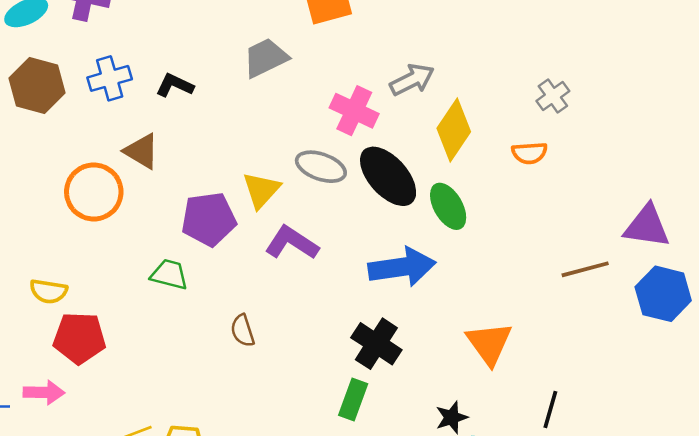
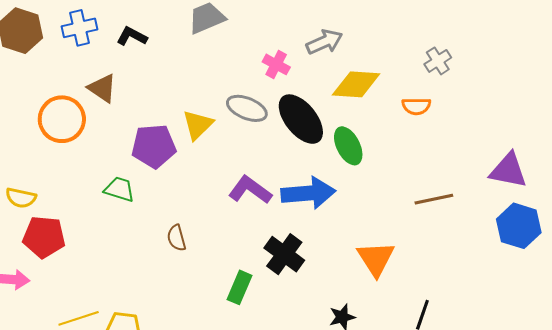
pink cross: (354, 111) -> (276, 64), size x0.7
yellow diamond: (454, 130) -> (356, 84), turned 57
purple L-shape: (292, 243) -> (250, 190), moved
brown line: (585, 269) -> (434, 199), moved
green rectangle: (353, 399) -> (239, 287), moved

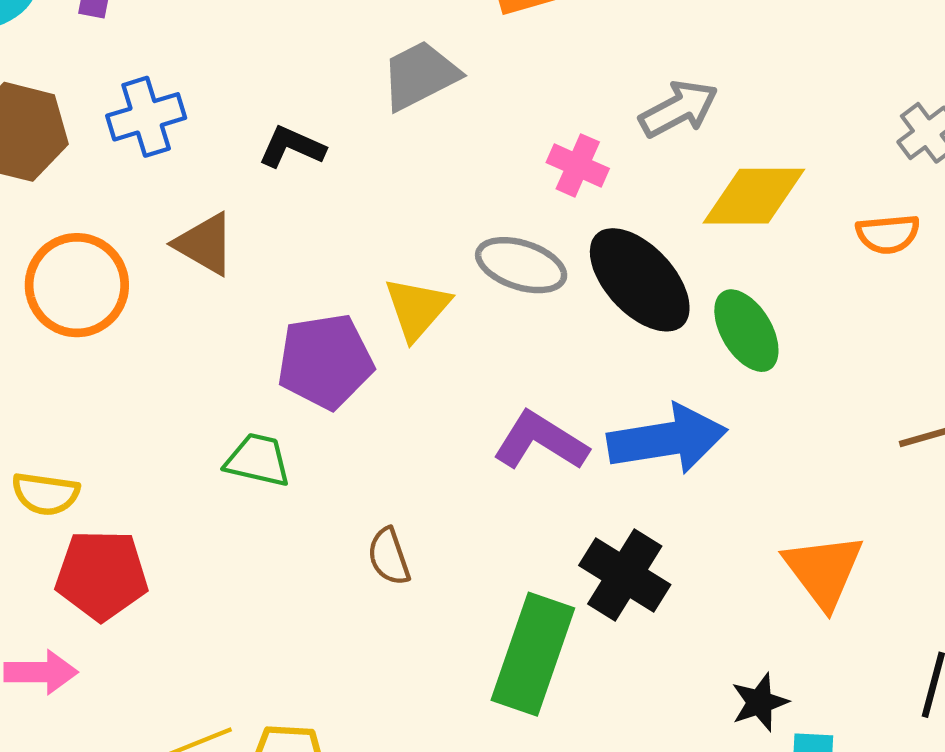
black L-shape: (132, 36) -> (292, 147), moved
orange circle: (62, 119) -> (77, 285), moved
green rectangle: (239, 287) -> (533, 654), size x1.6

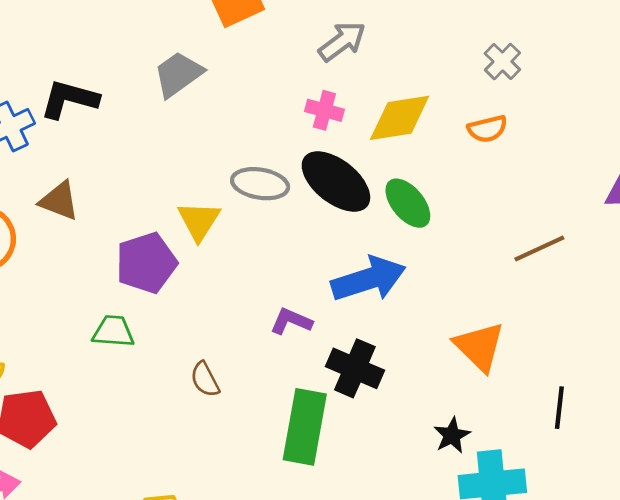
gray arrow: (679, 109) -> (342, 41), moved
black L-shape: (292, 147) -> (69, 99), moved, size x1.4
pink cross: (578, 165) -> (324, 110), moved
purple L-shape: (541, 441) -> (291, 321), moved, size x0.7

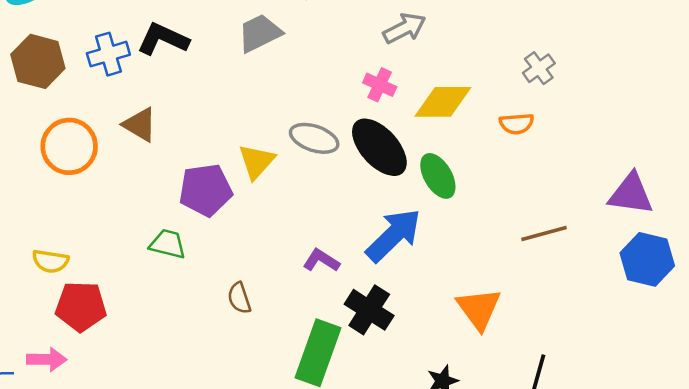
blue arrow: (369, 279) -> (393, 235), turned -36

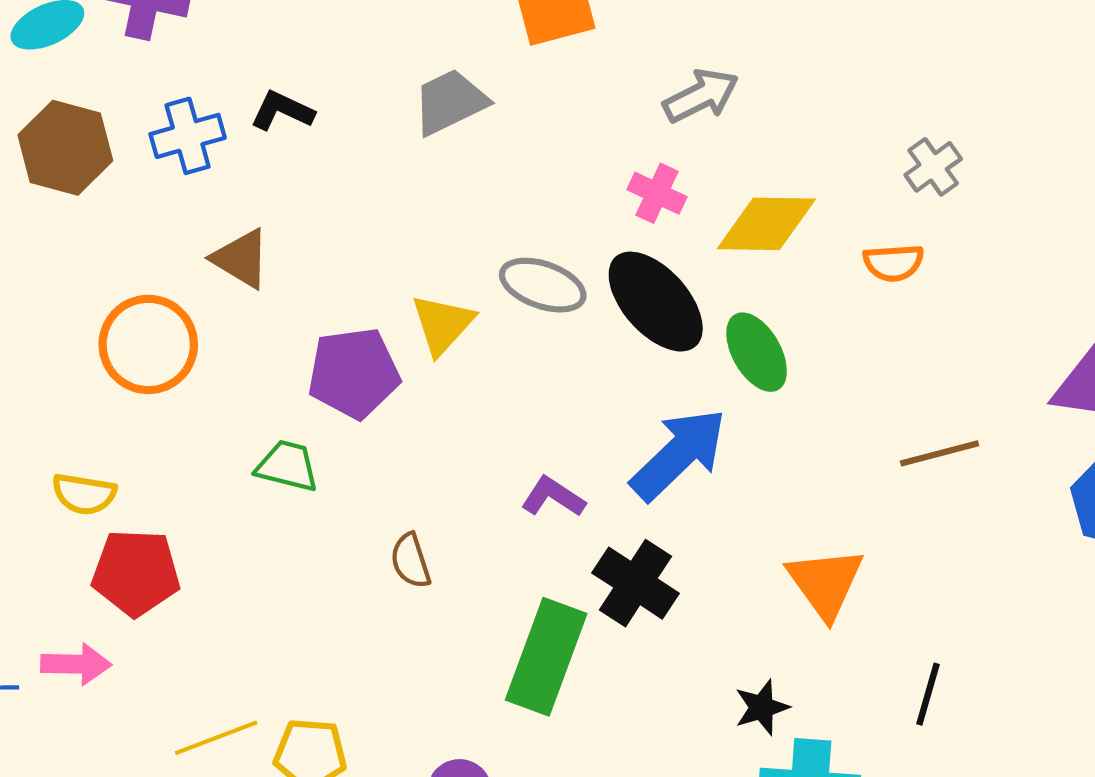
black L-shape: (163, 39) -> (282, 111), size x0.7
orange circle: (69, 146) -> (148, 344), moved

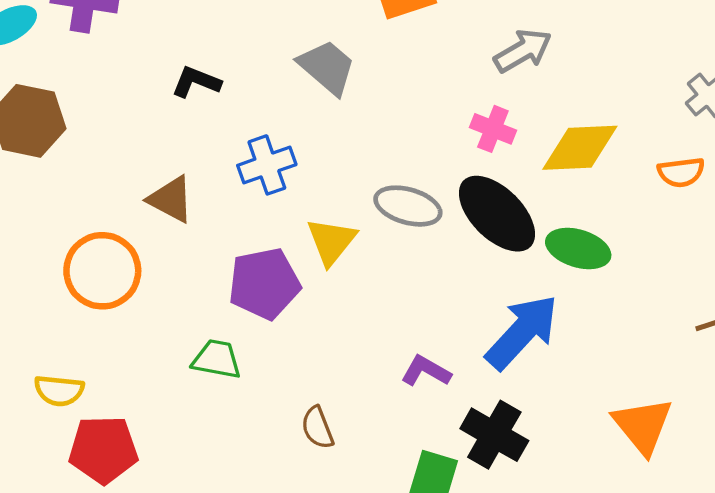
gray trapezoid: (450, 102) -> (327, 67), turned 70
blue cross: (188, 136) -> (267, 165), moved
green ellipse: (757, 352) -> (578, 248), turned -40

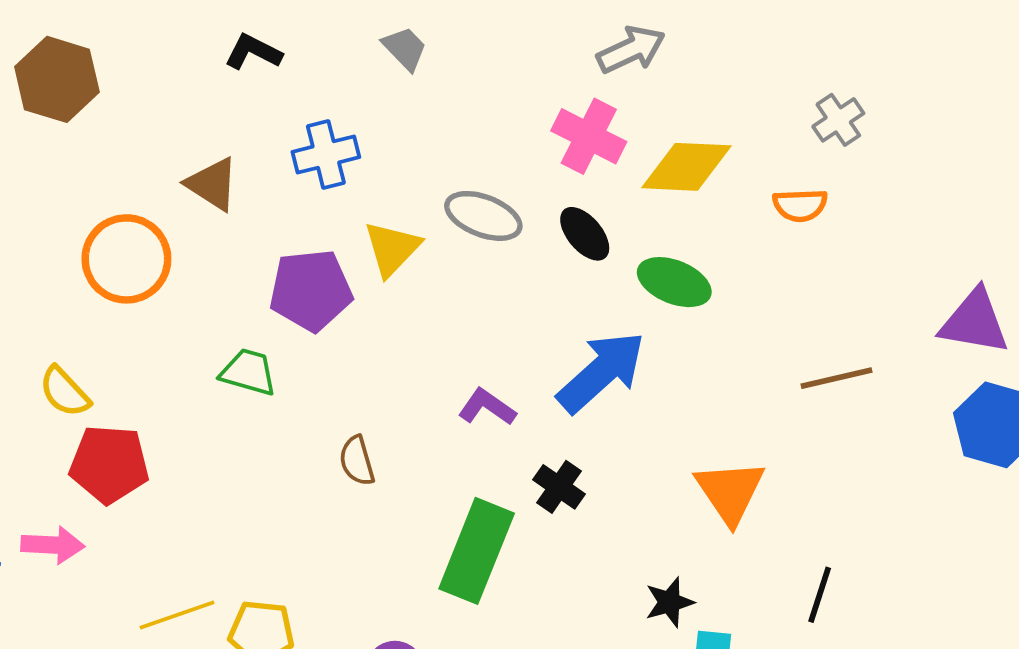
gray trapezoid: (327, 67) -> (405, 48), size x0.7
pink cross: (493, 129) -> (589, 136), size x1.4
black ellipse: (497, 214) -> (585, 234), size x0.6
yellow semicircle: (59, 391) -> (65, 392), turned 36
black cross: (494, 435) -> (559, 487), size x0.7

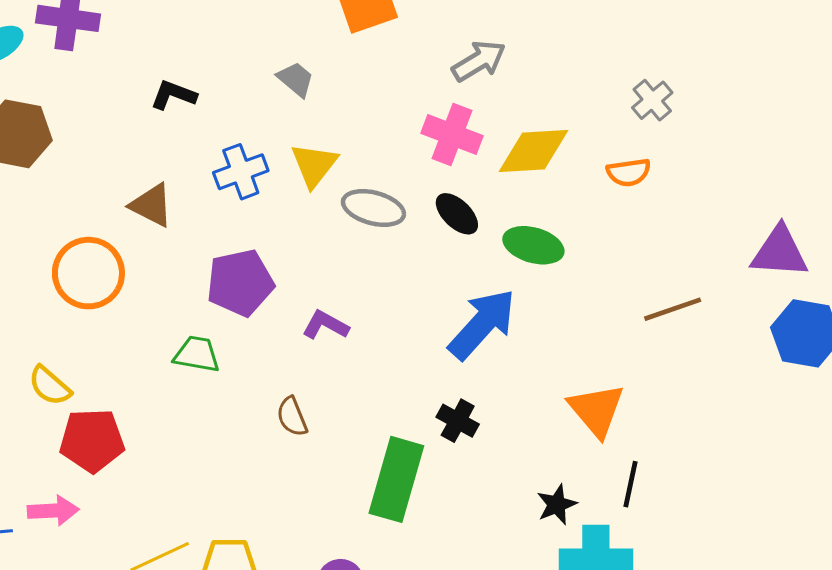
yellow triangle: (392, 249) -> (314, 165), moved
purple L-shape: (487, 407) -> (325, 325), moved
black line: (820, 595) -> (630, 484), moved

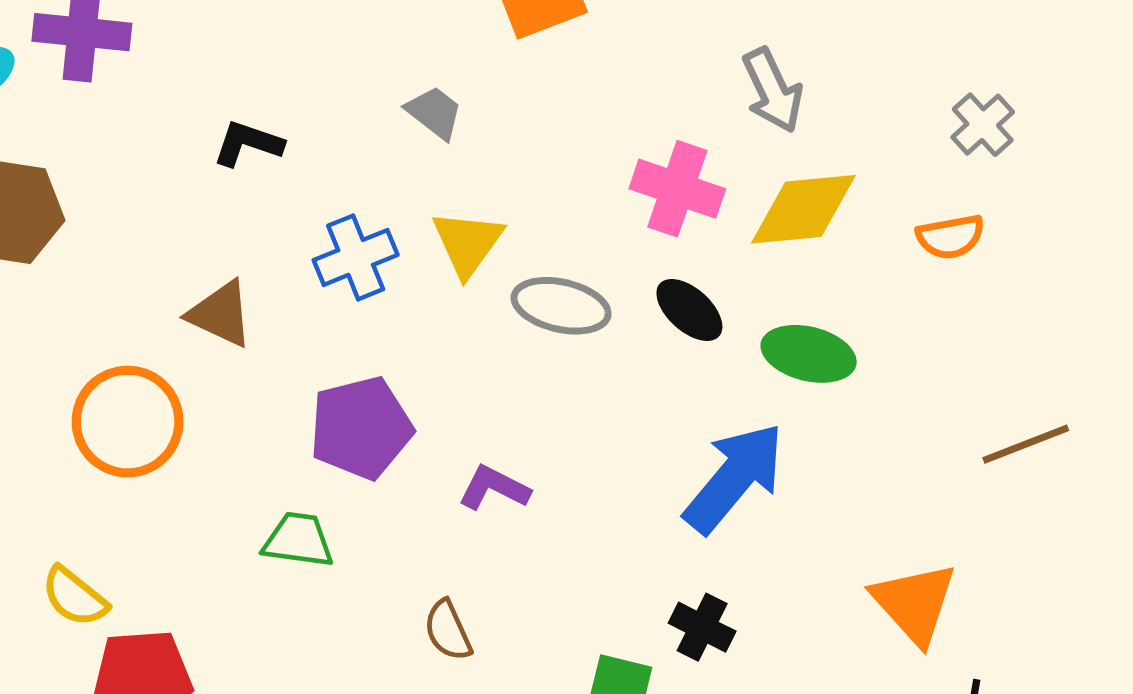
gray arrow: (479, 61) -> (773, 90), moved, turned 98

